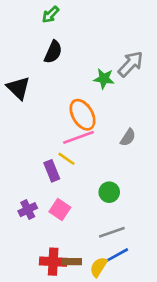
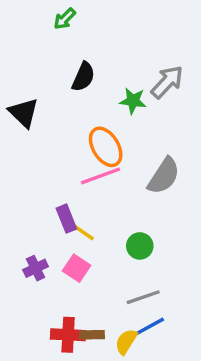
black semicircle: (53, 52) -> (83, 77), moved
gray semicircle: (128, 137) -> (164, 176), size x1.6
yellow line: (66, 159) -> (83, 232), moved

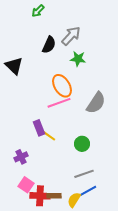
gray arrow: (167, 82) -> (71, 36), moved
pink square: (77, 268) -> (26, 185), moved

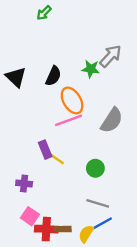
gray arrow: (71, 36) -> (111, 56), moved
black semicircle: (49, 45) -> (53, 76), moved
purple cross: (21, 157) -> (24, 183), turned 32
gray line: (84, 174) -> (98, 203), turned 36

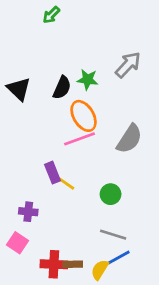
green star: (91, 69) -> (88, 80), moved
pink square: (30, 216) -> (17, 243), moved

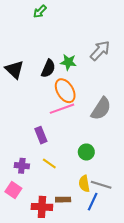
yellow line: (66, 183) -> (49, 164), moved
gray line: (113, 235) -> (101, 185), moved
blue line: (119, 258) -> (93, 202), turned -36
brown rectangle: (73, 264) -> (63, 200), moved
yellow semicircle: (100, 270) -> (84, 184), moved, turned -42

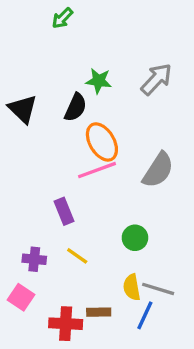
green star: (68, 62) -> (99, 81), moved

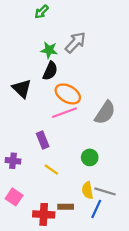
gray arrow: (156, 79) -> (75, 42), moved
green star: (99, 81) -> (49, 50), moved
black triangle: (23, 109) -> (22, 88), moved
orange ellipse: (102, 142) -> (68, 94), turned -30
purple cross: (34, 259) -> (13, 161), moved

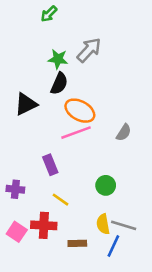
black triangle: (22, 88) -> (26, 104), turned 50
gray semicircle: (105, 113) -> (124, 133), size x0.6
red cross: (44, 214) -> (44, 225), moved

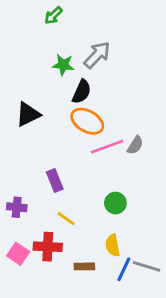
black semicircle: (59, 84) -> (82, 92), moved
pink line: (76, 133) -> (107, 147), moved
gray line: (124, 225) -> (146, 266), moved

